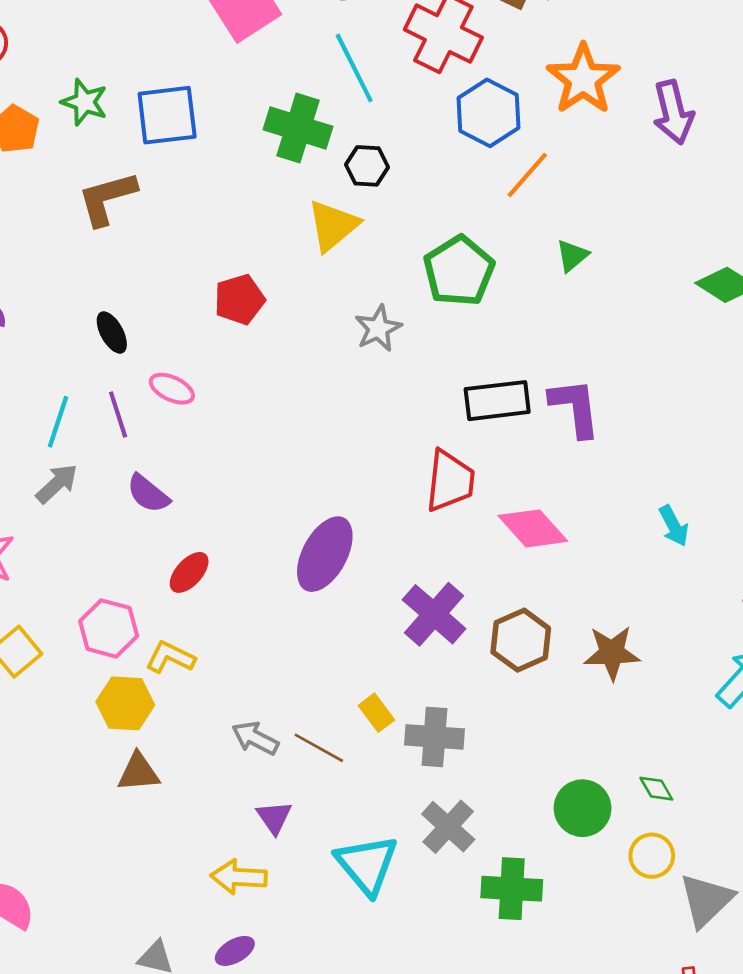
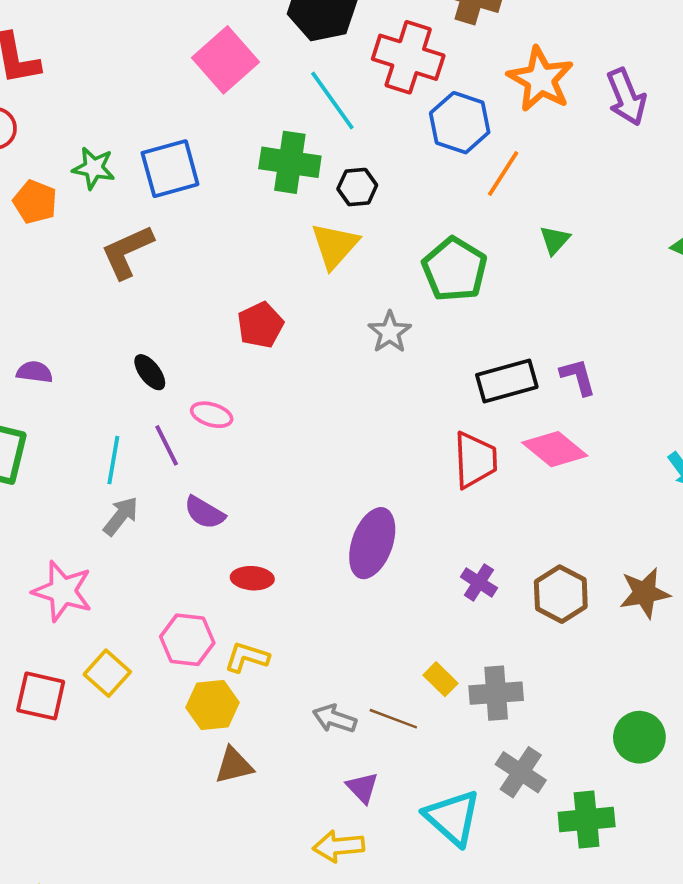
purple L-shape: (575, 408) -> (578, 377), size x0.7
pink diamond: (533, 528) -> (555, 449), moved
red ellipse: (189, 572) -> (252, 578), turned 60
purple cross: (434, 614) -> (479, 582), size x0.6

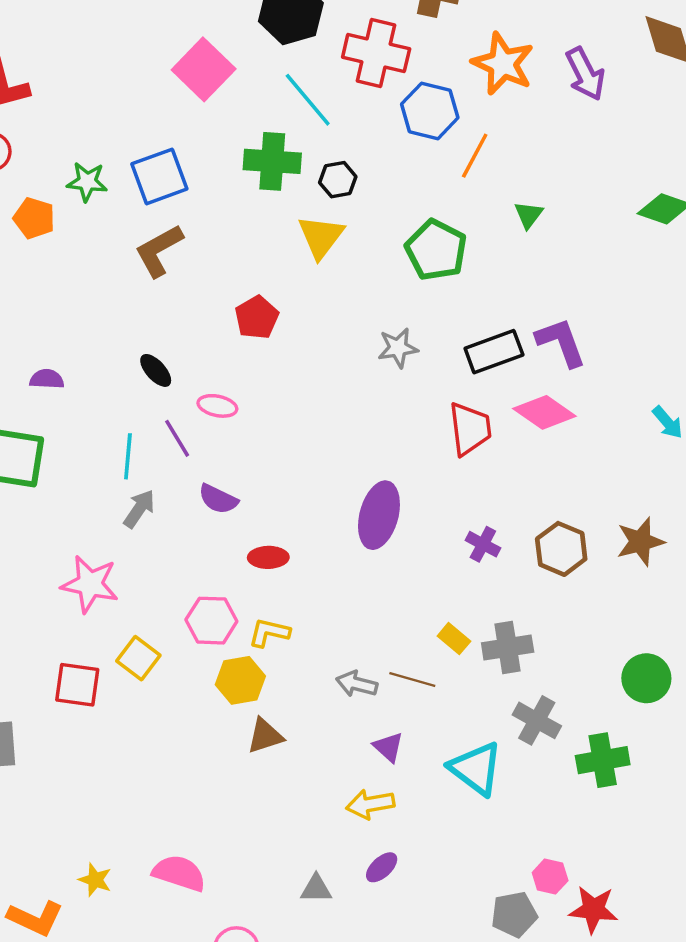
brown L-shape: (127, 252) -> (159, 251), moved
gray star: (390, 332) -> (398, 348), moved, turned 30
purple L-shape: (578, 377) -> (561, 342), size x1.4

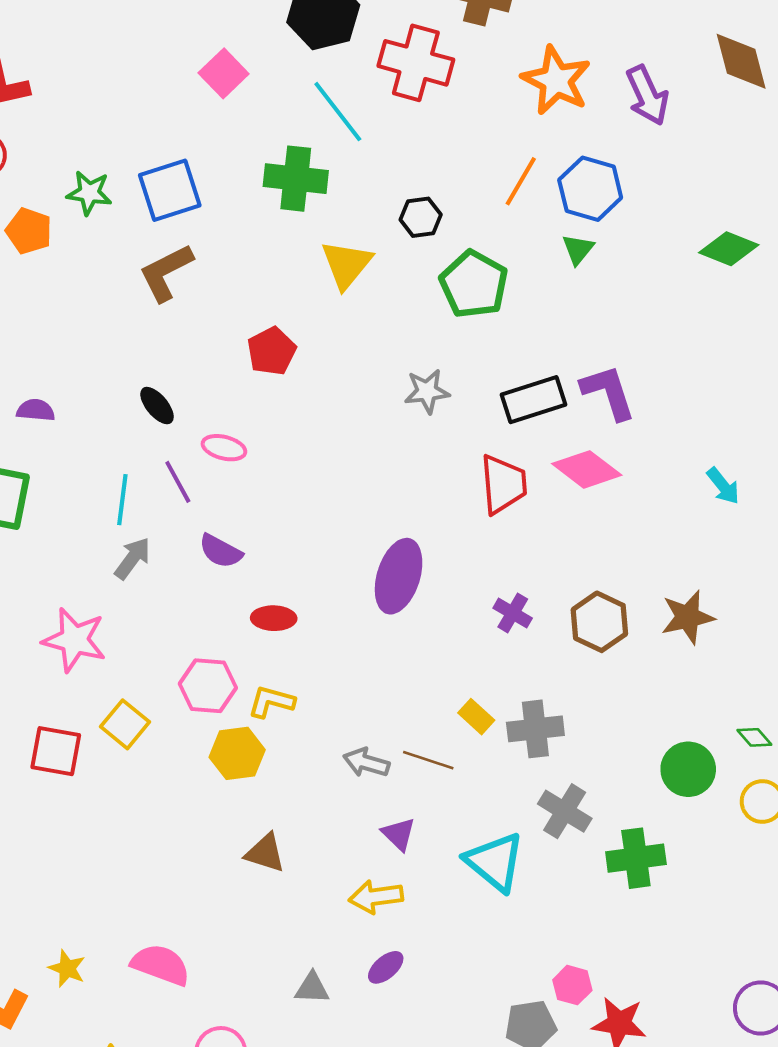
pink square: (204, 69) -> (224, 73), size x0.7
blue hexagon: (430, 111) -> (590, 189), moved
black hexagon: (338, 180) -> (421, 217), moved
brown triangle: (265, 736) -> (265, 853), moved, turned 33

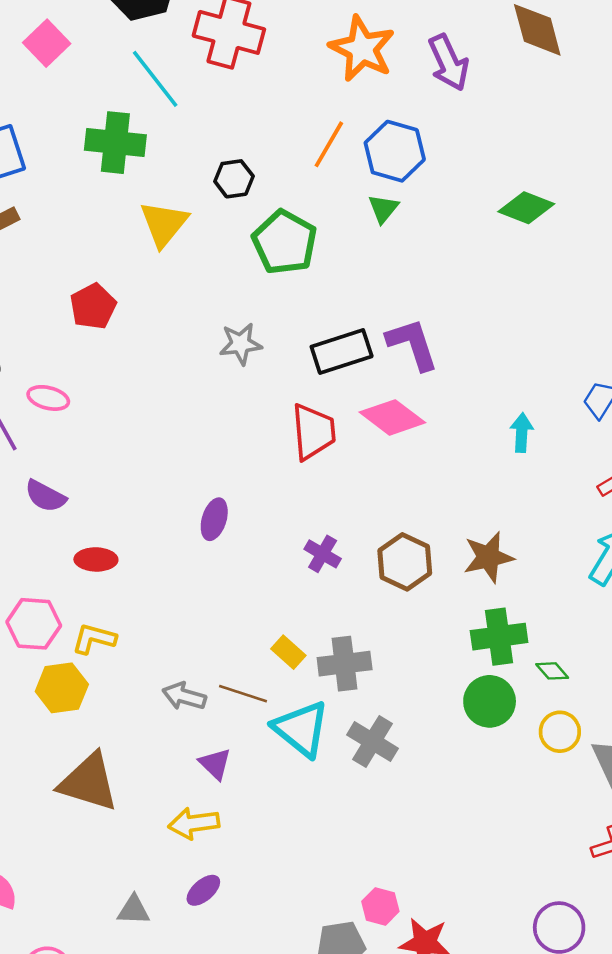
cyan arrow: (723, 486) -> (522, 433), turned -138
purple ellipse: (399, 576) -> (214, 519), size x0.6
brown triangle: (265, 853) -> (89, 782), size x1.6
green cross: (636, 858) -> (499, 637), moved
cyan triangle: (495, 862) -> (301, 729), moved

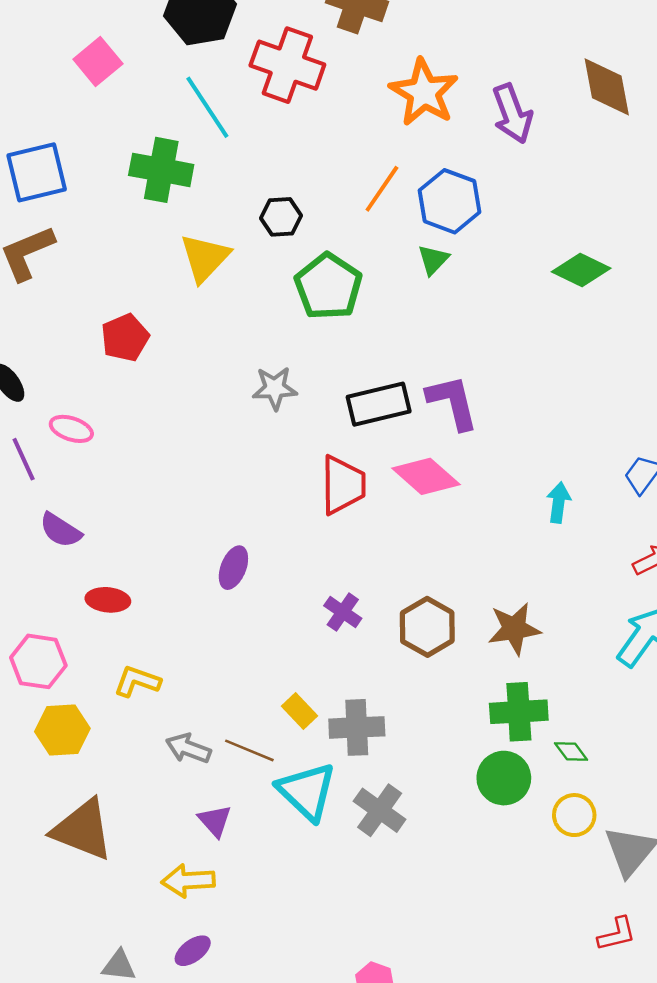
yellow L-shape: (94, 639) -> (137, 681), moved

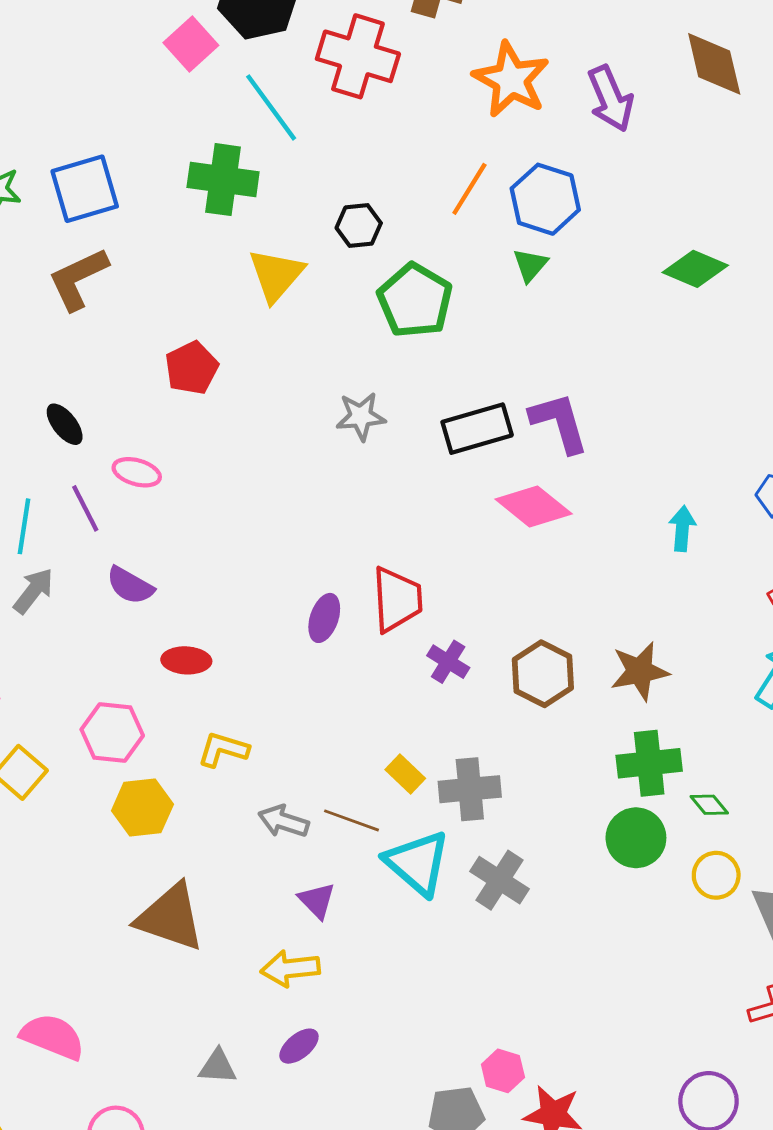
pink square: (98, 61) -> (191, 44), moved
red trapezoid: (343, 485) -> (397, 599), moved

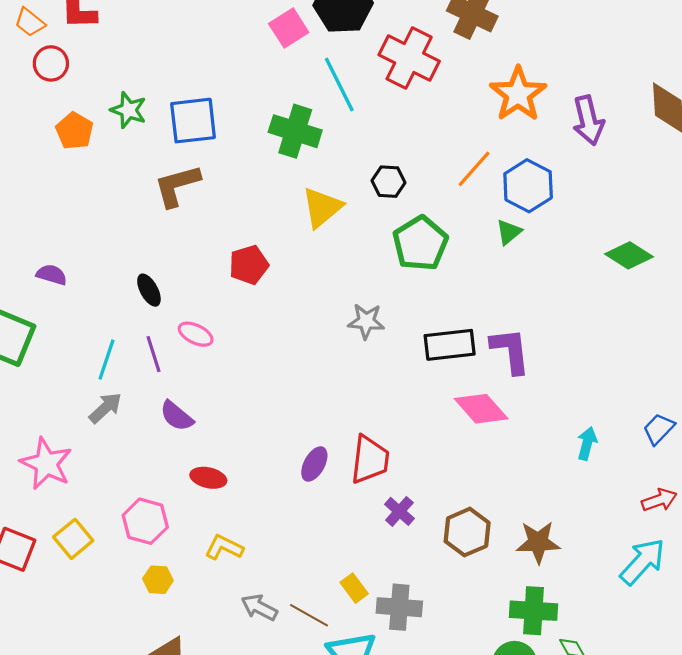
yellow hexagon: (142, 808) -> (158, 580), size x0.7

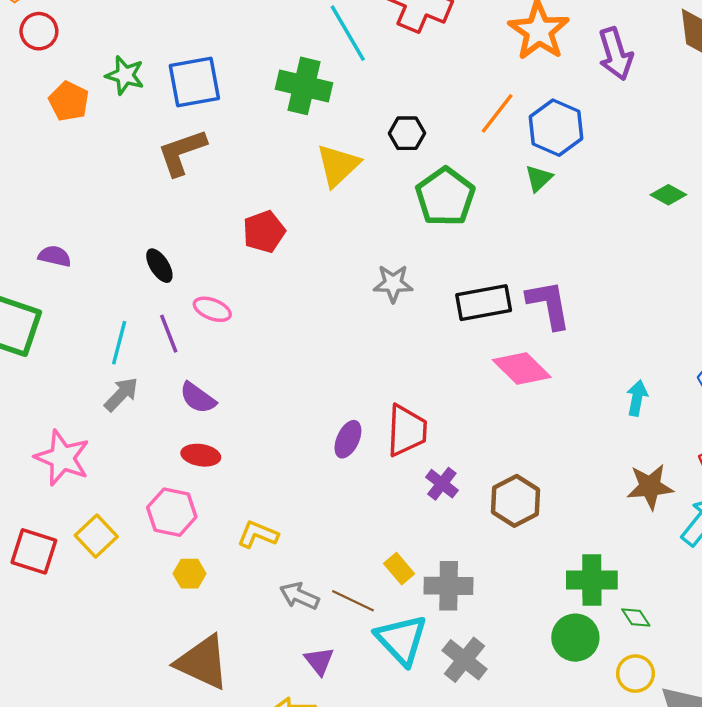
green diamond: (629, 255) -> (668, 195), size x0.7
red ellipse: (208, 478) -> (201, 455), moved
brown star: (538, 542) -> (650, 487), moved

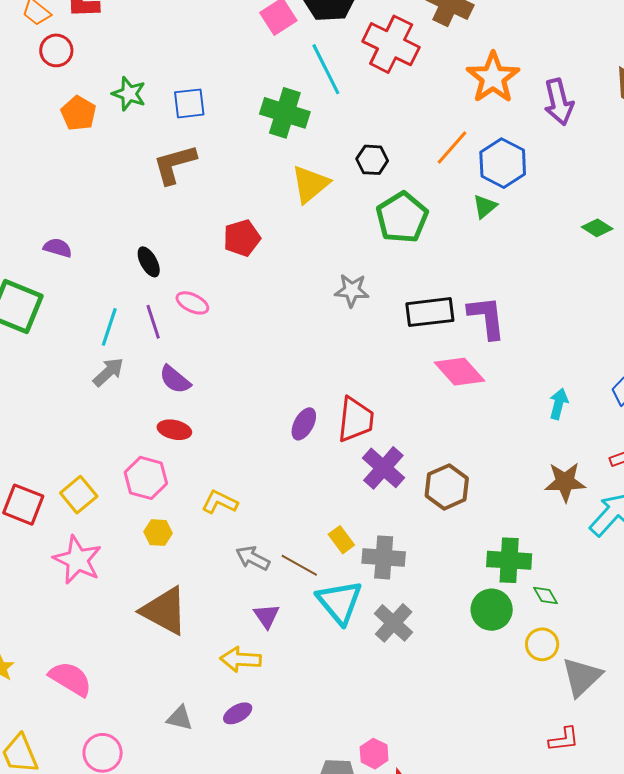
blue square: (194, 82) -> (189, 103), size x0.7
pink star: (62, 458) -> (78, 560), moved
purple cross: (442, 484) -> (383, 468), size x1.5

